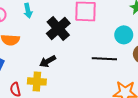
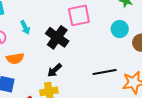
black line: (104, 59) -> (105, 72), moved

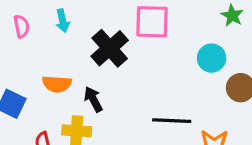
orange semicircle: (15, 58) -> (57, 84), moved
black arrow: (55, 70) -> (93, 99), turned 91

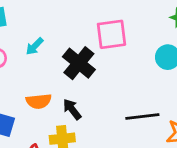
cyan arrow: (63, 21) -> (35, 46), turned 66

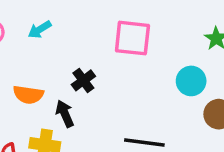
black cross: (79, 63) -> (83, 80), moved, size x0.6

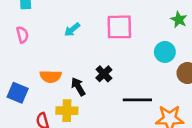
cyan arrow: (40, 30) -> (72, 30), moved
black cross: (83, 80) -> (104, 74), moved

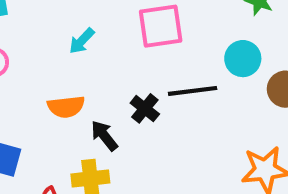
orange semicircle: (51, 76) -> (66, 107), moved
black line: (137, 100) -> (193, 91), moved

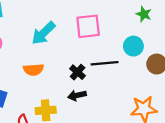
cyan arrow: (82, 41) -> (43, 33), size x1.6
black arrow: (104, 136) -> (77, 95), moved, turned -66

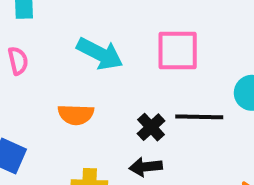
cyan arrow: (43, 33) -> (100, 54), turned -115

